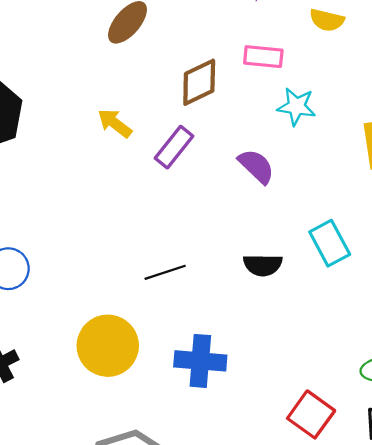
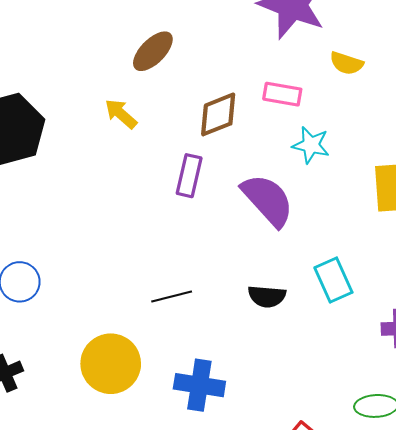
yellow arrow: (115, 123) -> (121, 114), moved
purple rectangle: (174, 147) -> (189, 176), turned -30
purple semicircle: (256, 166) -> (268, 200), size x1.5

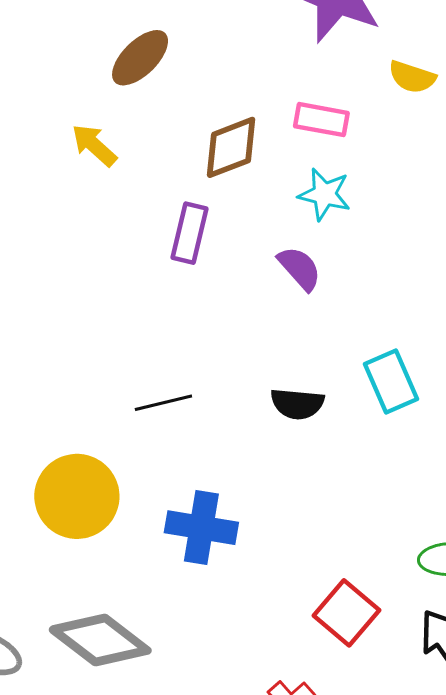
cyan star: (311, 145) -> (324, 194), moved
purple semicircle: (268, 200) -> (300, 268), size x0.6

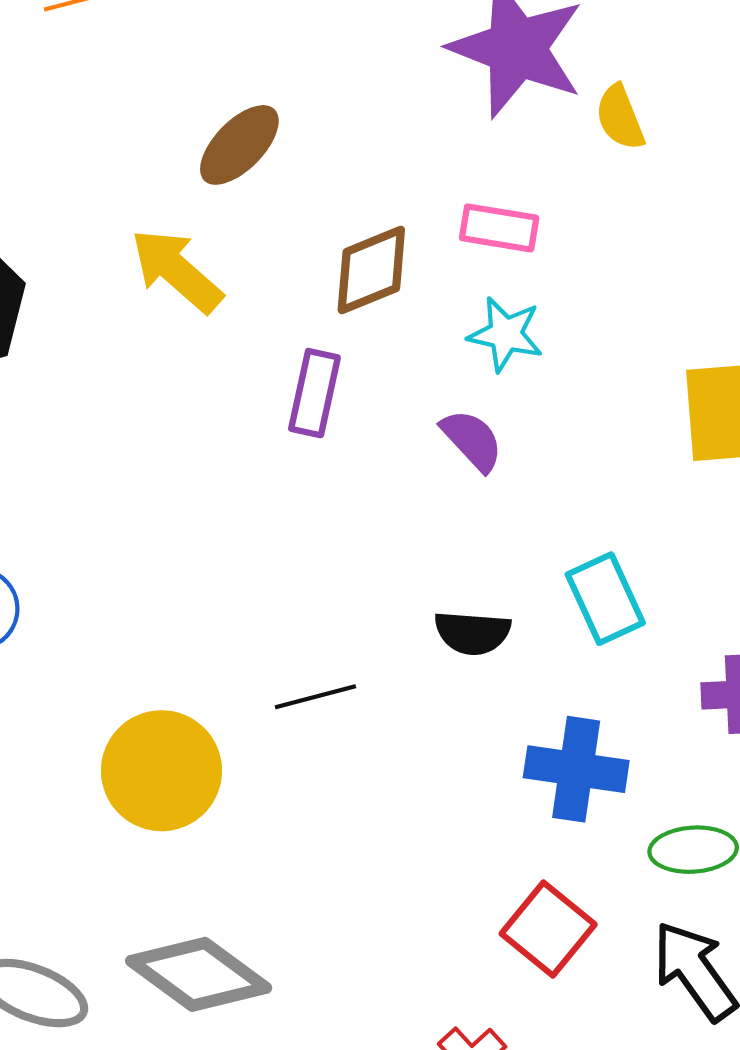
yellow semicircle: (412, 77) -> (620, 117), moved, turned 51
yellow arrow: (94, 145) -> (177, 271), size x1.4
black line: (163, 403) -> (315, 697), moved
blue cross: (201, 528) -> (576, 769), moved

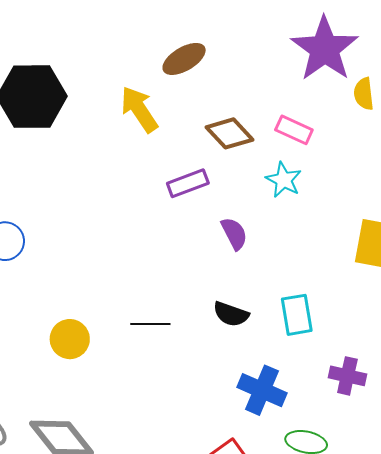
brown diamond: (371, 270) -> (229, 133), turned 54
purple rectangle: (314, 393) -> (188, 183), turned 42
purple semicircle: (472, 440) -> (234, 233), moved
yellow circle: (162, 771) -> (70, 339), size x0.7

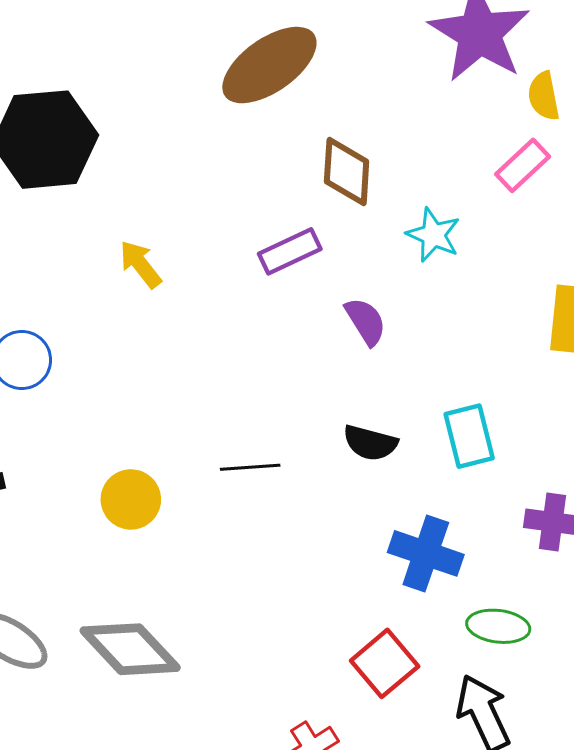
brown ellipse: (184, 59) -> (269, 65), size x1.5
yellow arrow: (139, 109) -> (140, 264), moved, size x0.7
pink rectangle: (294, 130) -> (523, 165), moved, turned -63
brown diamond: (229, 133) -> (347, 171), turned 51

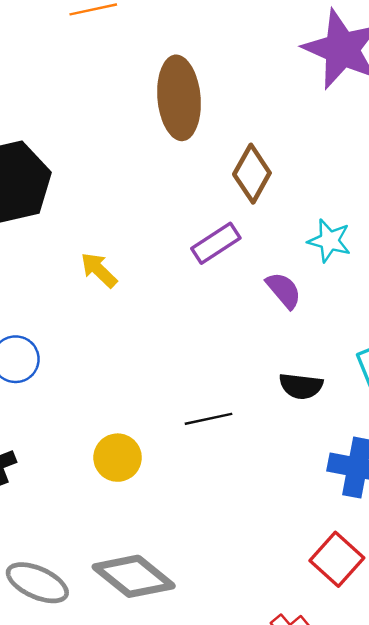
brown ellipse: (269, 65) -> (179, 98), turned -52
brown diamond: (347, 171) -> (252, 174), turned 34
cyan star: (433, 235) -> (329, 241), moved

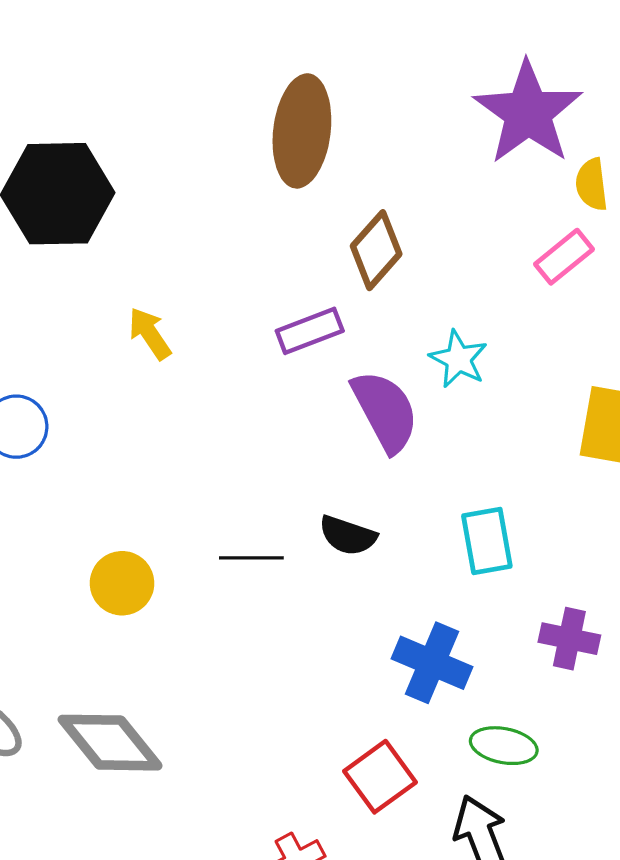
purple semicircle: (284, 290) -> (385, 411), size x1.6
black semicircle: (301, 386) -> (348, 536), moved

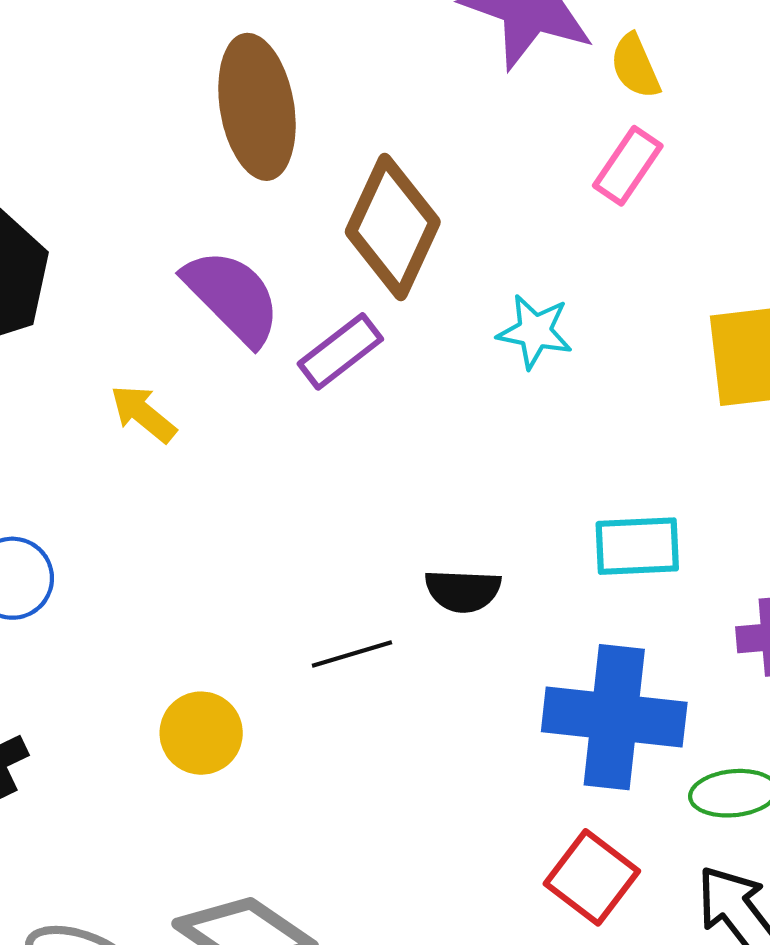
brown diamond: (376, 250) -> (393, 227), size x1.4
purple semicircle: (385, 411) -> (232, 297), moved
cyan rectangle: (487, 541) -> (637, 546), turned -66
blue cross: (432, 663) -> (614, 717), size x1.4

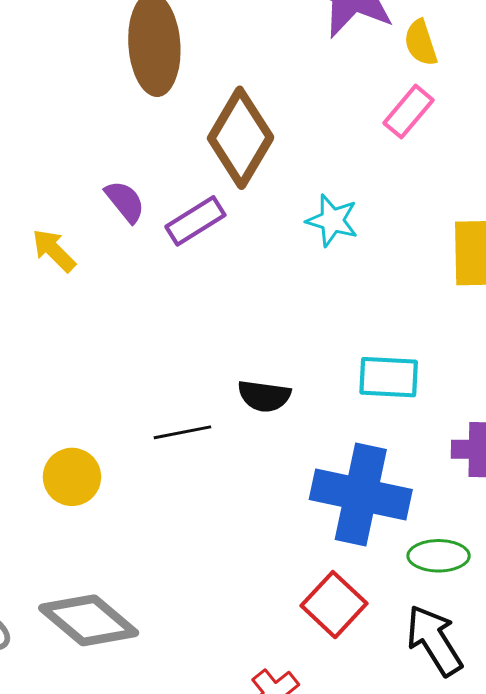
purple semicircle: (232, 297) -> (125, 201), moved, size x0.6

